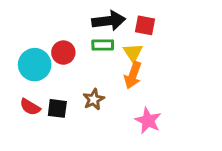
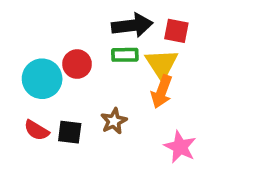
yellow triangle: (133, 53) -> (162, 64), size x1.4

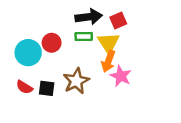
red square: (176, 31) -> (118, 21), turned -35
brown star: (114, 121) -> (76, 81), size x1.5
pink star: (180, 147) -> (121, 76), moved

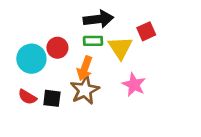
red square: (118, 21) -> (146, 31), moved
orange arrow: (108, 61) -> (85, 68), moved

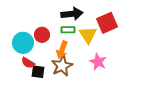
red square: (146, 31) -> (107, 23), size x1.5
red semicircle: (27, 97) -> (28, 63), moved

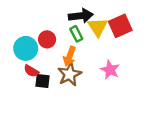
green rectangle: (68, 30) -> (76, 34), turned 64
yellow triangle: (88, 35) -> (98, 27), moved

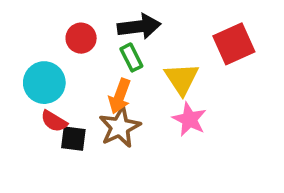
red square: (120, 26) -> (234, 44), moved
yellow triangle: (98, 27) -> (182, 79), moved
red circle: (47, 39) -> (81, 38), moved

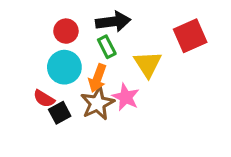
cyan circle: (44, 83) -> (64, 67), moved
pink star: (189, 119) -> (126, 97), moved
black square: (73, 139) -> (60, 113), turned -35

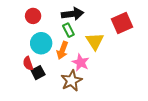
red circle: (66, 31) -> (33, 16), moved
red semicircle: (44, 99) -> (28, 63), turned 40
brown star: (97, 103) -> (71, 81), moved

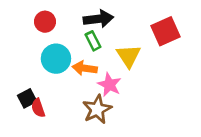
orange arrow: (62, 50) -> (85, 68), turned 78
red semicircle: (28, 63) -> (38, 108), moved
black square: (38, 73) -> (27, 98), moved

